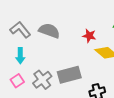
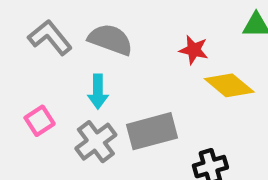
cyan arrow: (20, 56) -> (98, 92), moved
pink square: (17, 81) -> (40, 121), moved

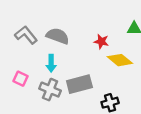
pink square: (40, 121) -> (21, 79), turned -32
gray cross: (96, 142) -> (50, 90), turned -30

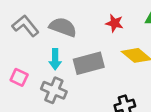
red star: (101, 42) -> (115, 23), moved
gray rectangle: (79, 84) -> (89, 63), moved

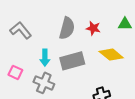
gray semicircle: (63, 27) -> (67, 28), moved, turned 85

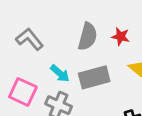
cyan arrow: (45, 58) -> (60, 73), turned -49
pink square: (15, 72) -> (23, 92), size x1.5

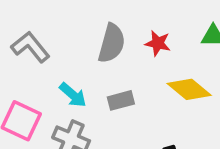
gray rectangle: (94, 77) -> (121, 100), size x0.6

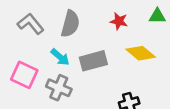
gray semicircle: (112, 43) -> (70, 24), moved
gray rectangle: (121, 100) -> (93, 61), size x1.5

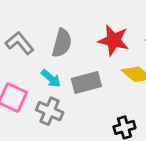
red star: (119, 21) -> (114, 40), size x1.6

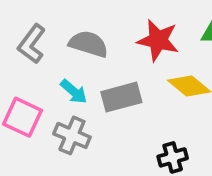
gray L-shape: (20, 43) -> (32, 44), turned -104
gray semicircle: (62, 43) -> (88, 44), turned -88

